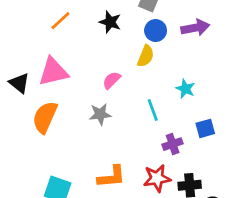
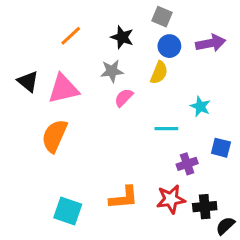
black triangle: (19, 83) -> (28, 81), moved
cyan line: (153, 110) -> (166, 129), turned -70
gray star: (100, 114) -> (112, 71), moved
blue square: (205, 128) -> (221, 148), turned 30

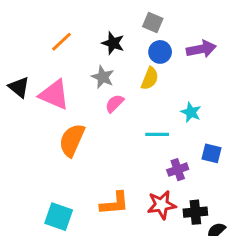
gray star: (112, 71) -> (103, 77), turned 30
pink triangle: (63, 89) -> (54, 95), turned 36
orange semicircle: (54, 136) -> (72, 140), moved

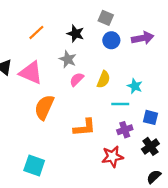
yellow semicircle: (150, 78) -> (104, 79), moved
cyan line: (157, 134) -> (120, 104), moved
orange L-shape: (115, 203) -> (85, 127), moved
black cross: (195, 212) -> (150, 146), moved, turned -30

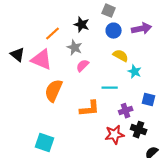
orange line: (36, 32) -> (53, 34), moved
yellow semicircle: (104, 79) -> (121, 56), moved, turned -84
cyan line: (120, 104) -> (110, 88), moved
black cross: (150, 146) -> (139, 130), moved, turned -35

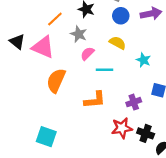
yellow semicircle: (121, 56) -> (118, 43), moved
cyan line: (110, 88) -> (105, 70), moved
black cross: (139, 130) -> (146, 133), moved

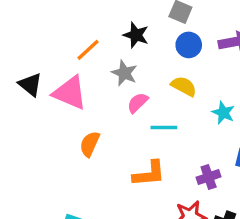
orange semicircle: (56, 81) -> (90, 144), size x0.7

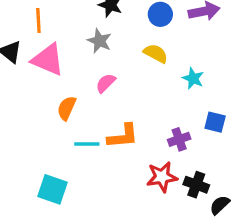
orange line: (88, 50) -> (38, 21), moved, turned -50
pink semicircle: (138, 103) -> (106, 83), moved
cyan line: (164, 127) -> (87, 144), moved

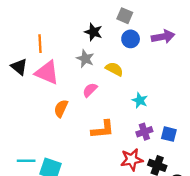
yellow semicircle: (156, 53) -> (114, 69), moved
cyan star: (193, 78) -> (140, 100), moved
blue square: (215, 122) -> (169, 134), moved
cyan line: (87, 144) -> (26, 161), moved

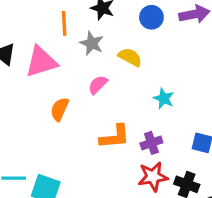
orange line: (40, 44) -> (64, 23), moved
pink triangle: (47, 73) -> (41, 62), turned -40
purple cross: (144, 132) -> (151, 143), moved

